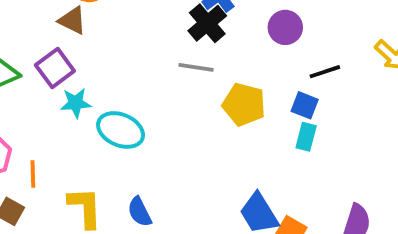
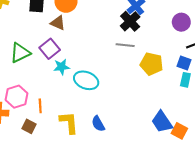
purple circle: (285, 27) -> (181, 22), moved

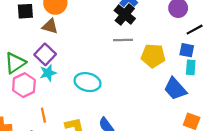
cyan star: (62, 67) -> (48, 73), moved
pink hexagon: (16, 97) -> (24, 85), moved
blue trapezoid: (162, 122) -> (175, 89), moved

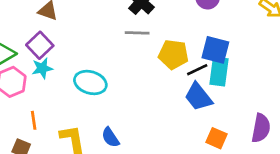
black line: (195, 30) -> (197, 70), moved
blue square: (187, 50) -> (215, 50), size x1.5
cyan rectangle: (191, 67) -> (219, 71), size x1.5

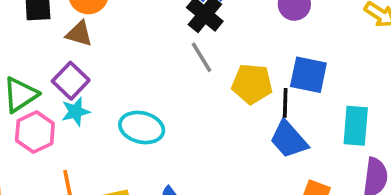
gray line: (137, 33) -> (201, 57), turned 60
black line: (197, 70) -> (285, 103), turned -60
cyan rectangle: (219, 71) -> (356, 126), moved

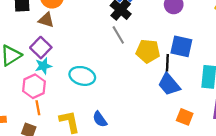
pink hexagon: (35, 132) -> (34, 86), moved

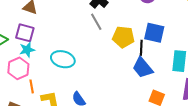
purple square: (41, 48) -> (25, 33), turned -30
orange line: (38, 108) -> (32, 86), moved

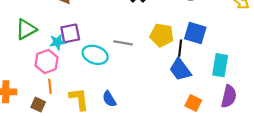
gray line: (96, 22) -> (123, 43), moved, turned -54
purple square: (25, 33) -> (70, 33), moved, turned -30
orange line: (32, 86) -> (50, 86), moved

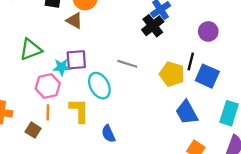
gray line: (123, 43) -> (127, 64), moved
black line: (180, 48) -> (191, 61), moved
cyan ellipse: (95, 55) -> (99, 86), turned 35
yellow L-shape: (79, 99) -> (79, 111), moved

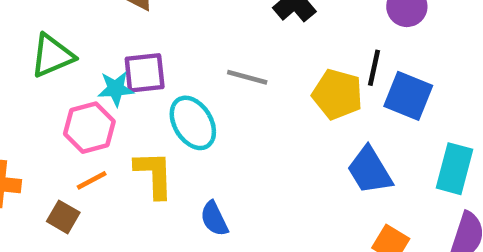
orange line: (48, 112) -> (92, 180), turned 63

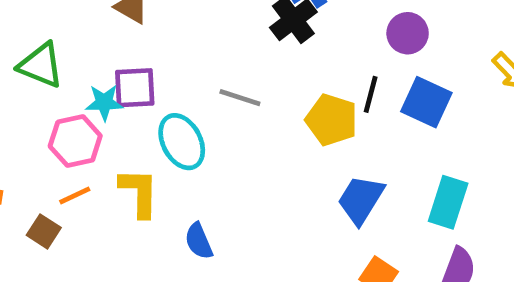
green triangle: (52, 56) -> (41, 65), turned 42
blue square: (408, 96) -> (426, 102), moved
blue trapezoid: (370, 170) -> (361, 200), turned 60

